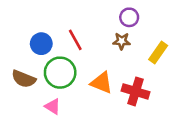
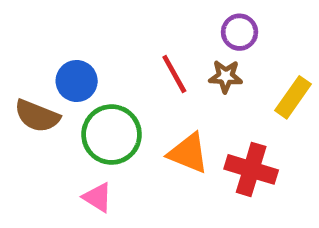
red line: (75, 40) -> (174, 74), moved
brown semicircle: (24, 79) -> (37, 116), moved

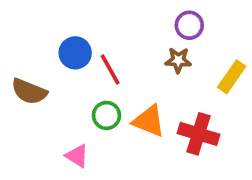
red line: (174, 74) -> (110, 69), moved
blue circle: (77, 81) -> (75, 53), moved
green circle: (112, 135) -> (106, 115), moved, size x0.6

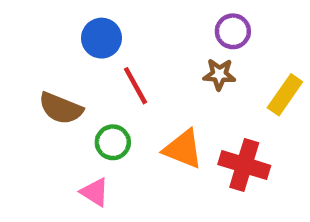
blue circle: (75, 53) -> (102, 38), moved
brown semicircle: (29, 92) -> (61, 108), moved
green circle: (106, 115) -> (113, 142), moved

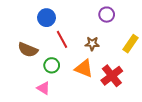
brown star: (219, 74) -> (92, 44), moved
red cross: (244, 165) -> (112, 76), turned 35

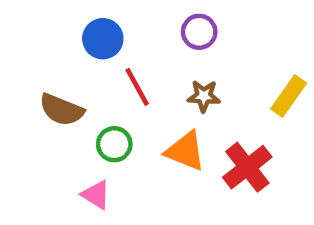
purple circle: (107, 15) -> (199, 32), moved

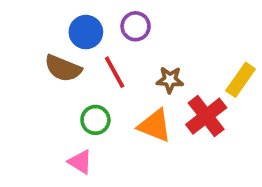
purple circle: (199, 32) -> (136, 26), moved
brown semicircle: (62, 110) -> (63, 68), moved
red cross: (247, 167) -> (206, 116), moved

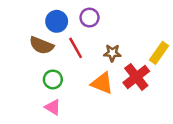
green circle: (95, 120) -> (53, 79), moved

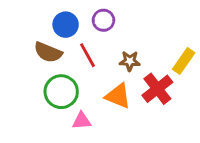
green circle: (53, 79) -> (61, 92), size x1.5
pink triangle: (53, 107) -> (82, 121), moved, turned -36

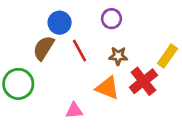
purple circle: (103, 20) -> (111, 19), moved
brown semicircle: (48, 52) -> (44, 48), turned 100
green circle: (61, 92) -> (18, 84), moved

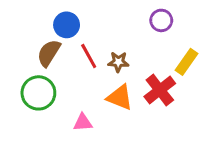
purple circle: (111, 19) -> (161, 20), moved
brown star: (118, 56) -> (118, 62), moved
green circle: (18, 84) -> (38, 93), moved

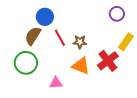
purple circle: (161, 20) -> (117, 14), moved

